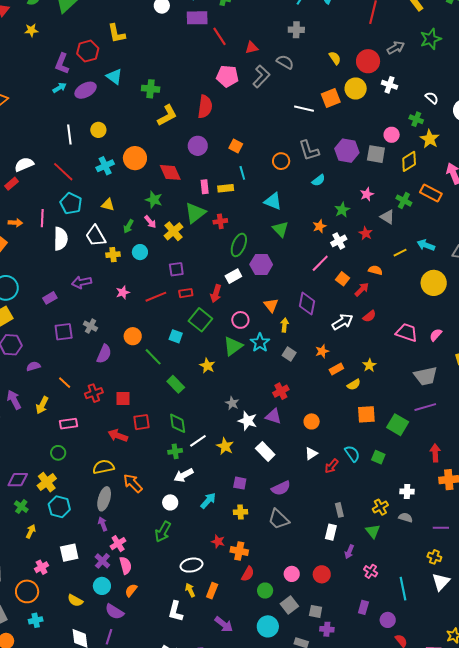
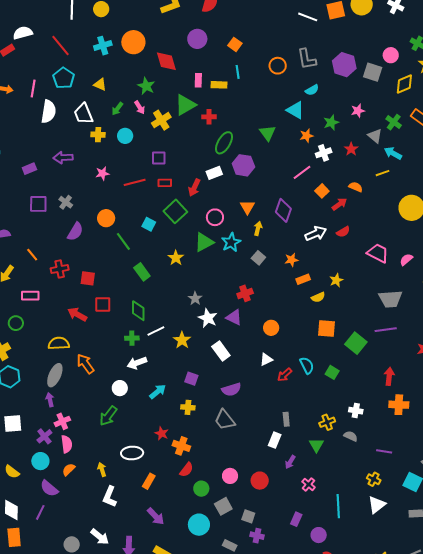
cyan triangle: (273, 201) -> (295, 110), moved
cyan arrow: (426, 245) -> (393, 153), moved
yellow arrow: (190, 590) -> (102, 470), moved

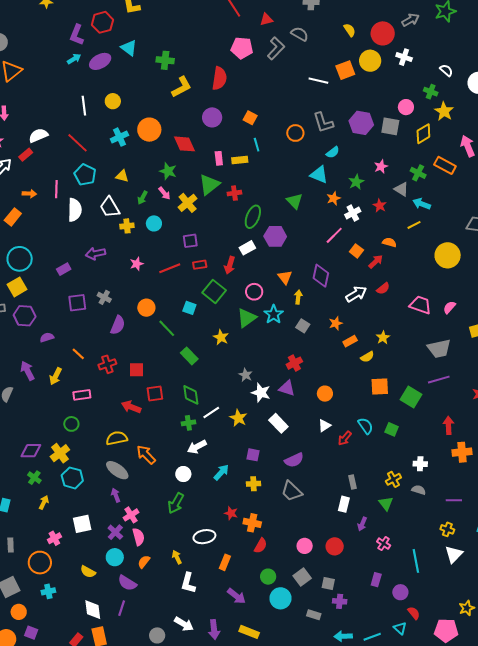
gray ellipse: (55, 375) -> (117, 470), turned -70
green circle: (201, 489) -> (268, 577), moved

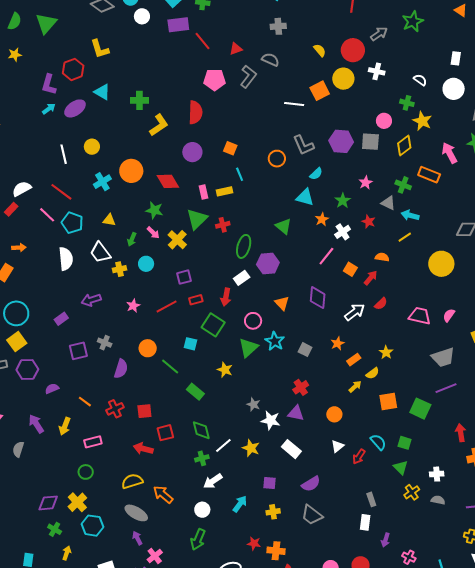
pink line: (56, 189) -> (47, 215), moved, turned -42
yellow arrow: (298, 297) -> (355, 387), moved, turned 48
green triangle: (386, 503) -> (401, 467), moved

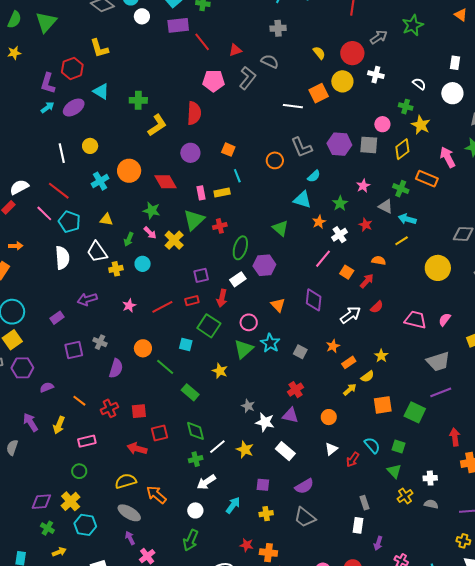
purple square: (184, 277) -> (201, 275), moved
yellow arrow: (67, 553) -> (59, 552), turned 48

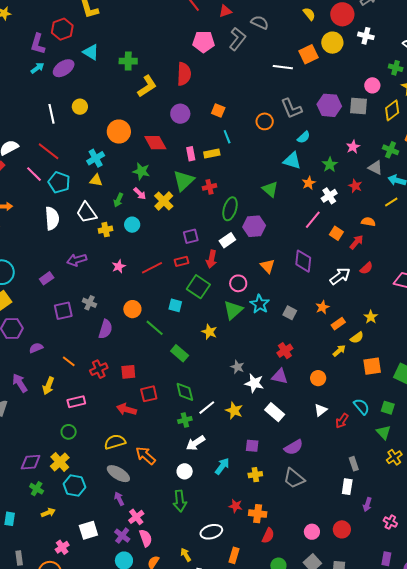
cyan cross: (100, 181) -> (96, 158), moved
green arrow: (191, 540) -> (180, 501), turned -30

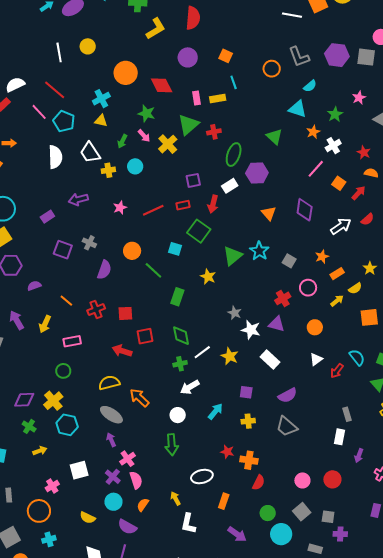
red star: (355, 186) -> (364, 152), moved
pink circle: (238, 283) -> (308, 288), moved
purple square: (63, 311) -> (63, 250), turned 30
green rectangle: (180, 353) -> (177, 297), turned 66

